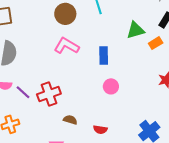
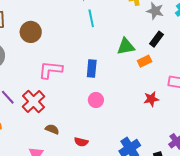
brown circle: (65, 14) -> (31, 32), moved
pink L-shape: (67, 46) -> (50, 70), moved, turned -30
red cross: (49, 94) -> (34, 101), turned -30

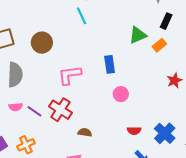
cyan line: (91, 18) -> (82, 16), moved
red semicircle: (81, 142) -> (134, 131), moved

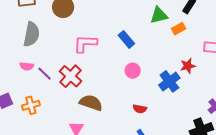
blue rectangle: (110, 64) -> (126, 39), turned -42
brown semicircle: (85, 132) -> (91, 103), size x1.6
blue cross: (165, 133) -> (169, 81), moved

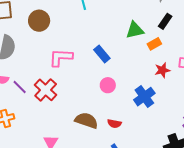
red star: (188, 66) -> (162, 70), moved
brown semicircle: (91, 103) -> (86, 120), moved

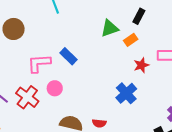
blue rectangle: (102, 54) -> (69, 56), moved
pink circle: (108, 85) -> (55, 88), moved

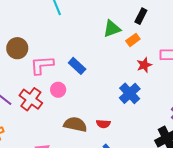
brown circle: (14, 29) -> (17, 48), moved
blue rectangle: (69, 56) -> (77, 66), moved

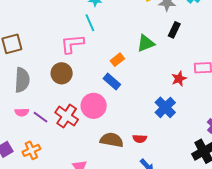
orange rectangle: (133, 40) -> (117, 60), moved
brown circle: (17, 48) -> (62, 73), moved
pink L-shape: (42, 65) -> (72, 44), moved
pink circle: (58, 90) -> (94, 106), size x1.6

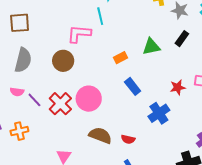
blue rectangle: (112, 82) -> (133, 86), moved

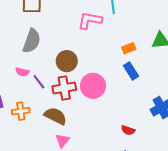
brown circle: (63, 61) -> (67, 61), moved
blue rectangle: (133, 86) -> (131, 71), moved
red cross: (60, 104) -> (64, 88), turned 30
brown semicircle: (100, 135) -> (55, 116), moved

